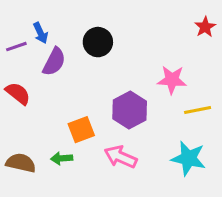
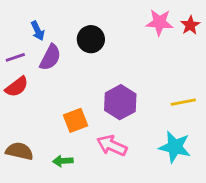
purple line: (16, 47) -> (15, 57), moved
pink star: (172, 80) -> (159, 22), moved
red semicircle: (18, 93) -> (17, 87), turned 105
green arrow: (62, 158) -> (63, 161), moved

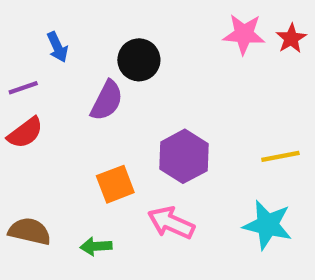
purple semicircle: (50, 57) -> (107, 101), moved

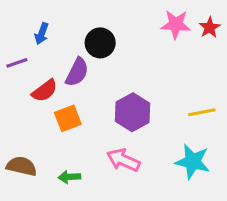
blue arrow: (57, 47) -> (42, 34), turned 45
red semicircle: (25, 133) -> (45, 91), moved
orange square: (115, 184) -> (68, 118), moved

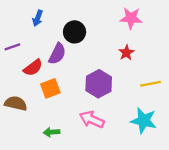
red star: (210, 27) -> (126, 53), moved
blue arrow: (42, 34) -> (38, 18), moved
brown semicircle: (22, 166) -> (16, 103), moved

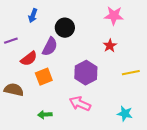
cyan star: (144, 121) -> (125, 114), moved, size x0.7

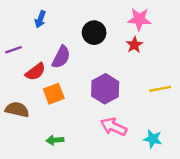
black circle: (65, 28) -> (94, 33), moved
red star: (110, 46) -> (134, 45), moved
pink arrow: (80, 104) -> (114, 127), moved

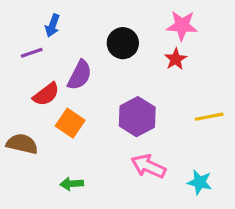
purple line: (13, 50) -> (32, 53), moved
orange square: (54, 94) -> (70, 123), turned -35

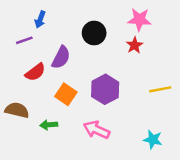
orange square: (70, 123) -> (66, 94), moved
pink arrow: (148, 166) -> (97, 130), moved
green arrow: (72, 184) -> (49, 125), moved

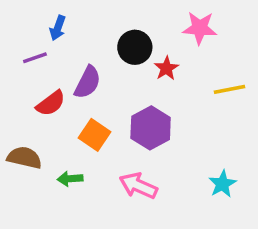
red star: (134, 45) -> (166, 68), moved
yellow line: (160, 89) -> (229, 89), moved
cyan star: (153, 140) -> (222, 184), moved, turned 30

